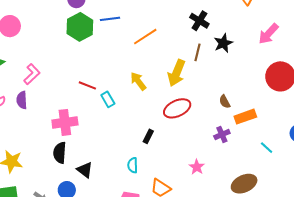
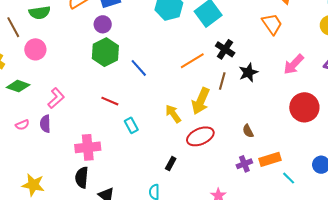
blue line: (110, 19) -> (139, 68), moved, turned 54
orange line: (145, 37) -> (192, 61), moved
yellow arrow: (138, 81) -> (173, 114), moved
red line: (87, 85) -> (110, 101), moved
orange rectangle: (245, 117) -> (270, 159), moved

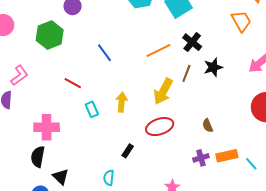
green hexagon: (105, 52) -> (50, 35), moved
yellow arrow: (173, 114) -> (122, 102), moved, turned 36
cyan line: (289, 178) -> (251, 164), moved

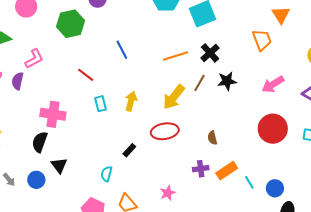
orange rectangle: (227, 156) -> (227, 171), turned -30

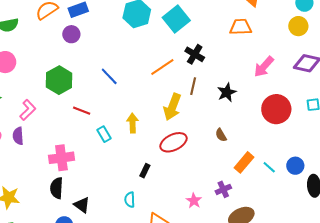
green hexagon: (70, 24) -> (59, 80), moved
orange trapezoid: (262, 40) -> (241, 27), turned -55
black star: (227, 81) -> (227, 92), moved
purple cross: (201, 169) -> (223, 189), moved

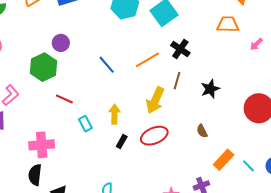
purple circle: (71, 34) -> (61, 43), moved
pink arrow: (264, 67) -> (256, 44), moved, size x0.6
blue line: (109, 76) -> (107, 65), moved
black rectangle: (145, 171) -> (122, 141), moved

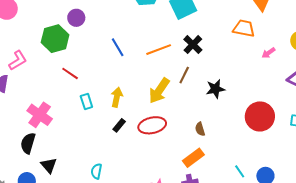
pink cross: (42, 145) -> (40, 115), turned 30
orange rectangle: (224, 160) -> (193, 158), moved

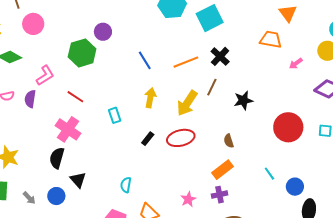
red line: (70, 73) -> (75, 97), moved
yellow arrow: (117, 97) -> (150, 98), moved
cyan line: (240, 171) -> (269, 174), moved

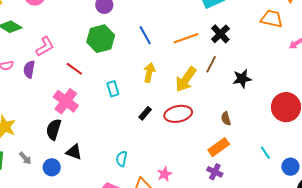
green hexagon: (82, 53) -> (101, 39), moved
black triangle: (78, 180) -> (74, 152), turned -30
purple cross: (220, 195) -> (215, 172), turned 35
gray arrow: (29, 198) -> (25, 158), moved
pink star: (188, 199) -> (165, 174), moved

